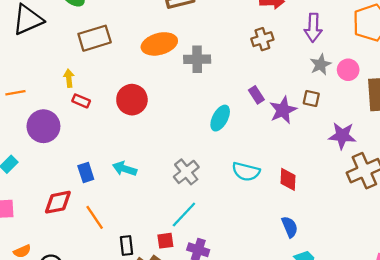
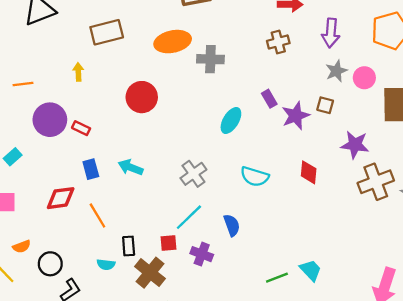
red rectangle: (81, 101) -> (81, 128), moved
red diamond: (288, 179) -> (309, 172), moved
blue semicircle: (290, 227) -> (232, 225), moved

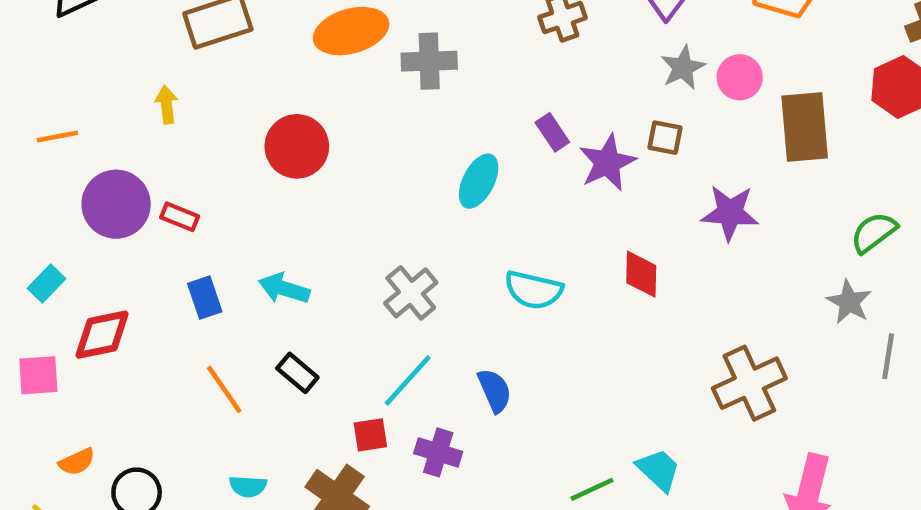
brown cross: (376, 182) -> (749, 383), moved
red diamond: (61, 198) -> (102, 335), moved
black rectangle: (129, 246) -> (297, 373), moved, turned -42

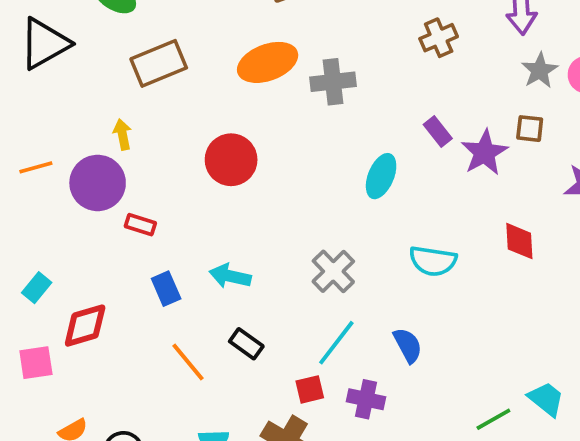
purple circle: (116, 204) -> (98, 183), moved

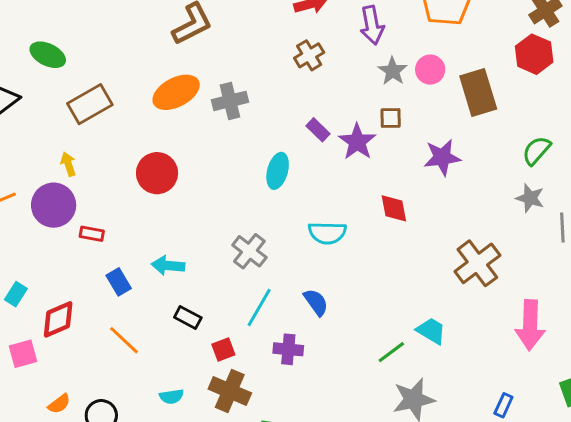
orange line: (188, 362) -> (124, 340), moved
red square: (310, 389) -> (223, 350), moved

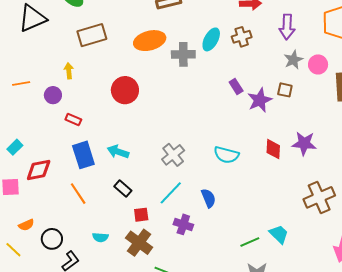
purple star: (442, 157) -> (304, 143), moved
cyan ellipse: (278, 171) -> (211, 39), moved
purple circle: (54, 205) -> (53, 95), size x0.6
blue rectangle: (119, 282) -> (83, 155), size x1.5

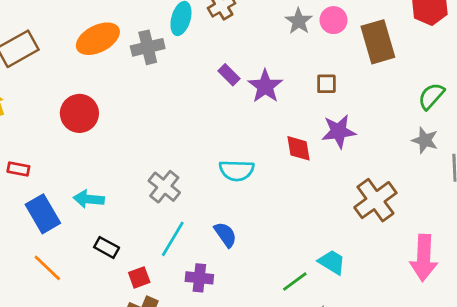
brown square: (285, 90) -> (326, 84), moved

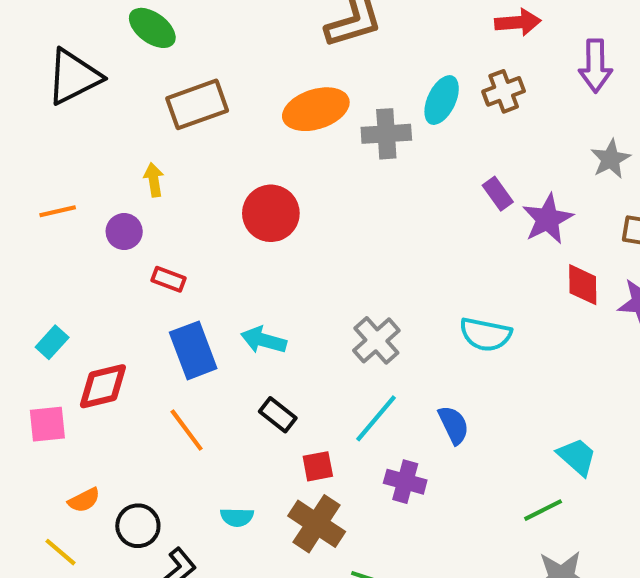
gray star: (299, 21) -> (611, 159), moved
red diamond: (299, 148) -> (583, 285), moved
cyan trapezoid: (332, 262) -> (577, 457), moved

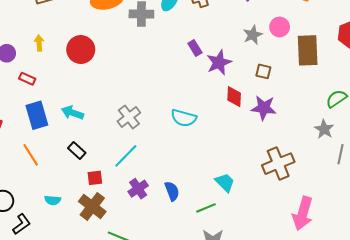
yellow arrow: (154, 180) -> (39, 43), moved
blue semicircle: (454, 425) -> (172, 191), moved
purple cross: (405, 482) -> (138, 189), turned 36

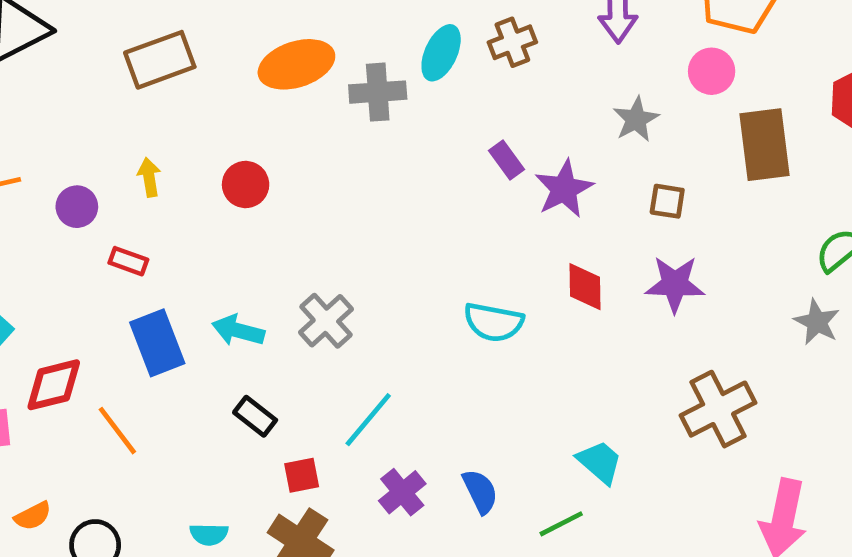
pink circle: (280, 27) -> (712, 71), moved
red circle: (81, 50) -> (246, 185), size x0.7
red diamond: (234, 97) -> (585, 287), moved
gray cross: (129, 117) -> (326, 321), moved
orange line: (31, 155) -> (117, 431), moved

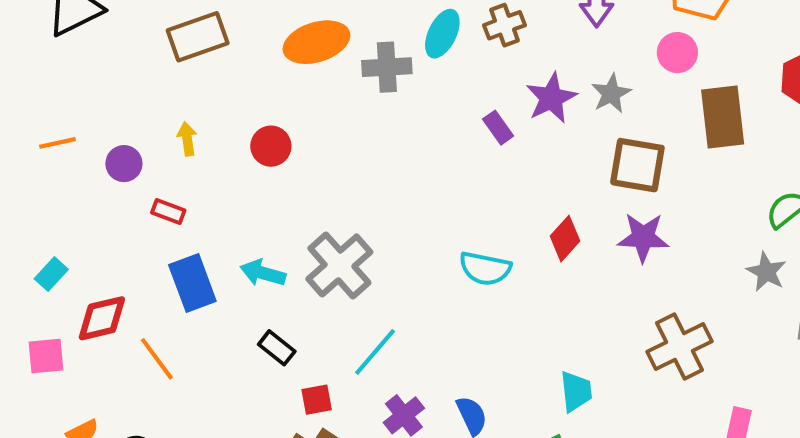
purple star: (564, 189) -> (551, 98), moved
brown square: (667, 201) -> (637, 165), size x1.8
red diamond: (585, 287) -> (565, 239), turned 42
gray cross: (326, 321) -> (339, 265), size x1.4
cyan trapezoid: (600, 462) -> (576, 391), turned 42

